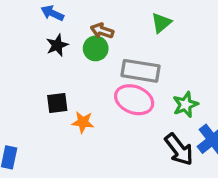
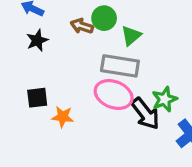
green triangle: (161, 23) -> (131, 36), moved
green circle: (96, 48) -> (104, 18), moved
black arrow: (179, 149) -> (145, 114), moved

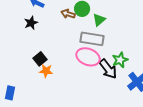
black star: (37, 40) -> (31, 23), moved
black square: (37, 98) -> (40, 59), turned -32
orange star: (63, 117) -> (46, 71), moved

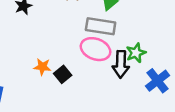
black square: (40, 59) -> (63, 74), moved
black arrow: (108, 69) -> (121, 64), turned 40

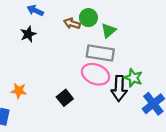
green star: (136, 53) -> (133, 78), turned -30
orange star: (42, 67) -> (19, 91), moved

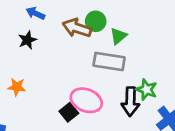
brown arrow: (72, 23) -> (77, 28), size x1.5
pink ellipse: (96, 74) -> (86, 100), moved
orange star: (19, 91) -> (17, 87), moved

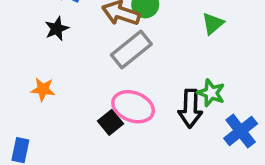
green triangle: (118, 36) -> (213, 23), moved
gray rectangle: (109, 61) -> (131, 50), moved, turned -48

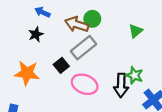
orange star: (43, 89) -> (27, 73), size x1.6
black square: (111, 122) -> (61, 65), moved

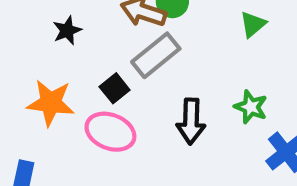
pink ellipse: (85, 84) -> (110, 132), moved
black arrow: (121, 85) -> (191, 121), moved

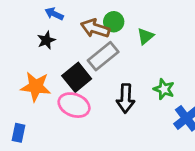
green triangle: (253, 24) -> (145, 36), moved
black square: (115, 88) -> (77, 77), size x1.5

